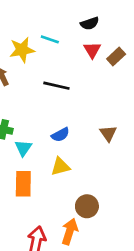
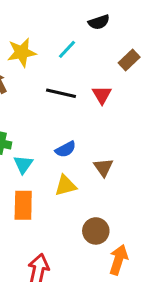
cyan line: (50, 39) -> (67, 49), moved, turned -66
red triangle: (92, 50) -> (102, 95), moved
brown triangle: (108, 133) -> (103, 167), moved
orange arrow: (70, 231) -> (119, 260), moved

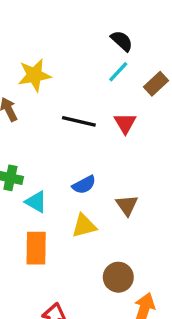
black semicircle: (99, 22) -> (122, 41), turned -120
cyan line: (67, 49) -> (118, 72), moved
cyan triangle: (23, 164) -> (36, 202), turned -35

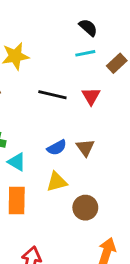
cyan line: (118, 72) -> (85, 53), turned 36
brown triangle: (127, 205) -> (85, 148), moved
brown circle: (118, 277) -> (85, 208), moved

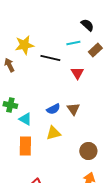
black semicircle: (88, 28) -> (87, 25), moved
black line: (52, 95) -> (50, 58), moved
brown circle: (85, 208) -> (88, 151), moved

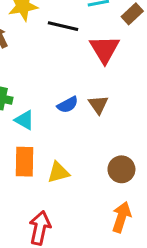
red triangle: (77, 73) -> (105, 49), size x1.5
yellow triangle: (53, 133) -> (58, 172), moved

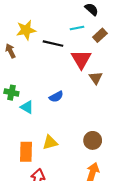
brown triangle: (98, 105) -> (96, 78), moved
orange rectangle: (24, 162) -> (26, 152), moved

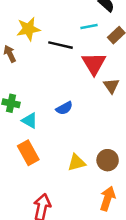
yellow triangle: (50, 142) -> (77, 163), moved
orange rectangle: (26, 152) -> (28, 153), moved, turned -30

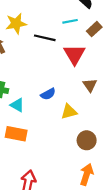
brown triangle: (111, 86) -> (90, 85), moved
orange rectangle: (28, 153) -> (16, 134), turned -50
yellow triangle: (77, 163) -> (69, 112), moved

